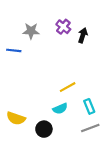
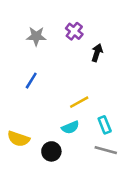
black arrow: (83, 35) -> (97, 53), moved
blue line: (14, 50) -> (31, 81), moved, turned -64
gray line: (90, 128) -> (106, 150), turned 36

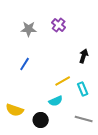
black arrow: (97, 53) -> (84, 56), moved
cyan rectangle: (105, 125) -> (83, 89), moved

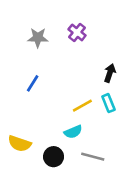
cyan rectangle: (83, 89) -> (108, 103), moved
gray line: (84, 119) -> (93, 157), moved

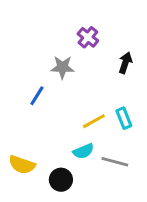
gray star: (38, 38) -> (62, 67), moved
black arrow: (110, 73) -> (125, 63), moved
gray line: (93, 157) -> (115, 162), moved

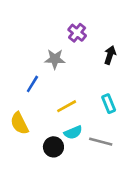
yellow line: (94, 121) -> (67, 106), moved
yellow semicircle: (22, 165) -> (19, 123), moved, turned 45
black circle: (61, 180) -> (53, 147), moved

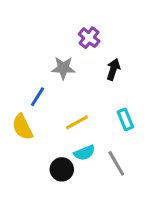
black arrow: (110, 55) -> (113, 69), moved
yellow semicircle: (19, 123) -> (22, 127), moved
gray line: (101, 142) -> (116, 163), turned 45

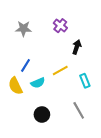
gray star: (63, 68) -> (24, 29), moved
yellow line: (77, 122) -> (60, 71), moved
cyan semicircle: (85, 153) -> (38, 83), moved

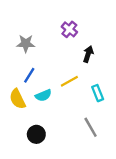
gray star: (24, 29) -> (26, 44), moved
black circle: (42, 115) -> (36, 134), moved

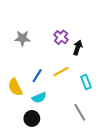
purple cross: (69, 29) -> (61, 37), moved
blue line: (29, 75) -> (37, 76), moved
cyan semicircle: (43, 95) -> (39, 98), moved

